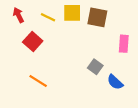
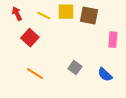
gray square: (95, 67) -> (75, 68), moved

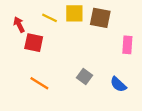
red arrow: (17, 14) -> (19, 25), moved
red square: (30, 38) -> (34, 43), turned -30

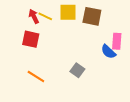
red arrow: (19, 25) -> (34, 16), moved
blue semicircle: (118, 84) -> (108, 52), moved

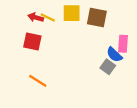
red arrow: (34, 16) -> (36, 17), turned -48
gray square: (77, 70) -> (108, 67), moved

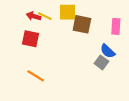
brown square: (97, 17) -> (82, 24), moved
pink rectangle: (123, 44) -> (116, 26), moved

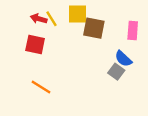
yellow line: (45, 16) -> (52, 19), turned 32

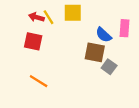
brown square: (94, 28) -> (95, 52), moved
blue semicircle: (123, 59) -> (104, 35), moved

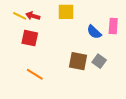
yellow line: (48, 17) -> (20, 16), moved, turned -32
brown square: (95, 52) -> (78, 61), moved

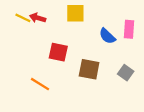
red square: (30, 38) -> (58, 52), moved
gray square: (99, 61) -> (126, 73), moved

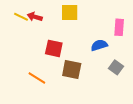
blue semicircle: (107, 36) -> (99, 45), moved, turned 119
brown square: (89, 69) -> (72, 70), moved

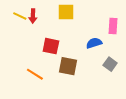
red arrow: (35, 17) -> (33, 16), turned -104

